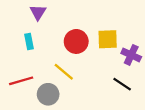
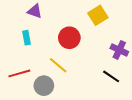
purple triangle: (38, 12) -> (35, 11), turned -42
yellow square: (108, 39) -> (98, 15), moved, turned -30

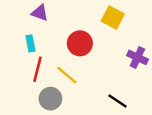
yellow square: (98, 15) -> (113, 17), turned -30
red line: (19, 73) -> (38, 69), moved, turned -60
black line: (111, 76) -> (117, 101), moved

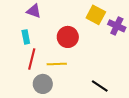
purple cross: (137, 57) -> (117, 26), moved
yellow line: (67, 75) -> (57, 64), turned -42

